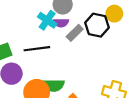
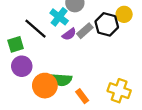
purple semicircle: (61, 23) -> (69, 34), moved, turned -40
black line: (37, 49) -> (36, 29), moved, turned 45

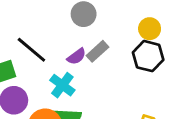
cyan cross: (59, 17) -> (62, 85), moved
black hexagon: (107, 24) -> (148, 56), moved

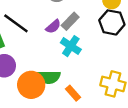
cyan cross: (62, 85) -> (71, 46), moved

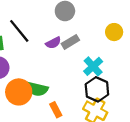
black hexagon: (112, 22) -> (97, 89), moved
cyan cross: (71, 46) -> (93, 66), moved

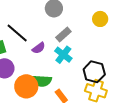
purple semicircle: (53, 43) -> (39, 48), moved
cyan cross: (93, 66) -> (63, 55), moved

